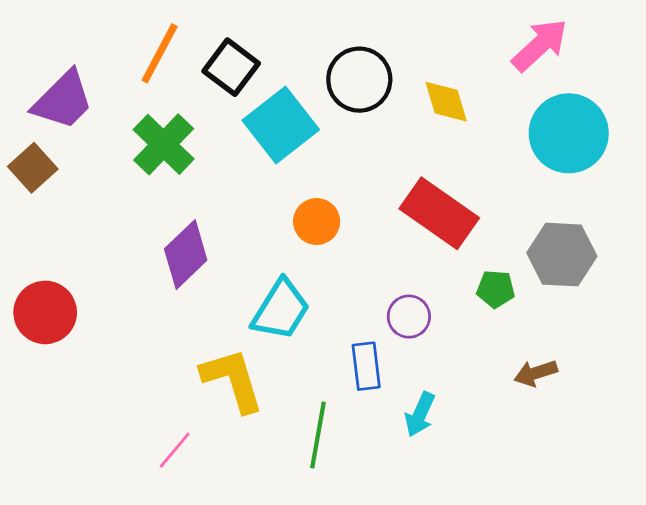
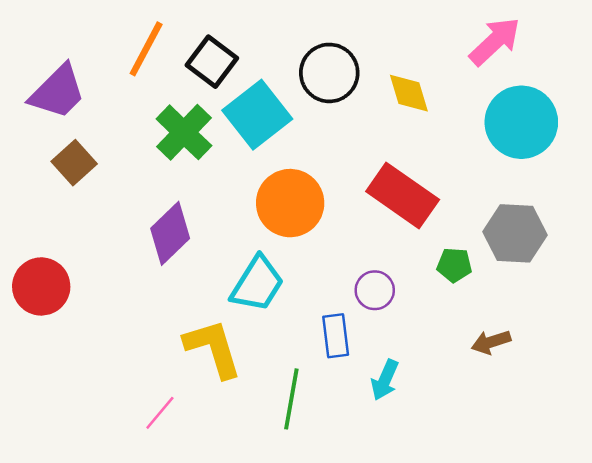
green cross: (164, 144) -> (184, 132), moved
brown square: (33, 168) -> (74, 163), moved
orange circle: (317, 221) -> (290, 203), size x1.6

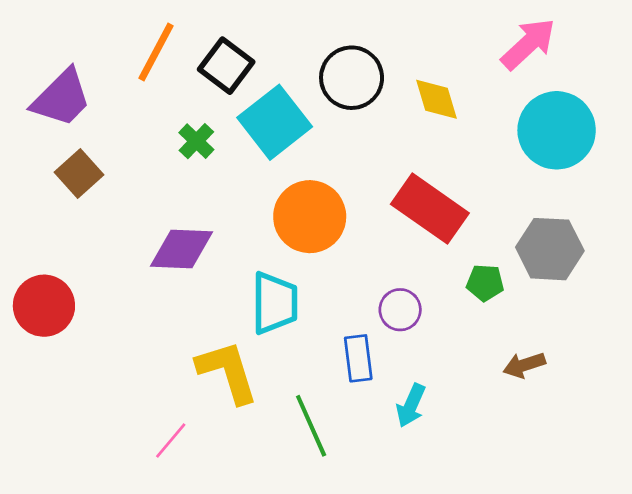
green cross: (184, 132) -> (196, 141), size x0.6
purple diamond: (170, 233) -> (182, 249), turned 46
cyan trapezoid: (257, 284) -> (275, 303), turned -32
green line: (291, 399) -> (311, 426), turned -34

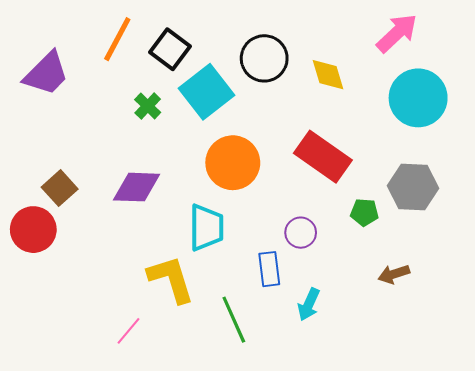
brown square: (79, 173) -> (60, 188), moved

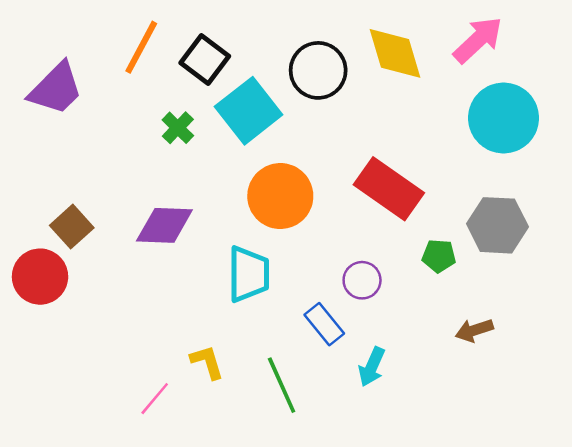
yellow diamond: (328, 75) -> (395, 53), moved, size x1.4
blue rectangle: (269, 269) -> (324, 324), turned -32
yellow L-shape: (171, 279) -> (207, 362), moved, size x0.6

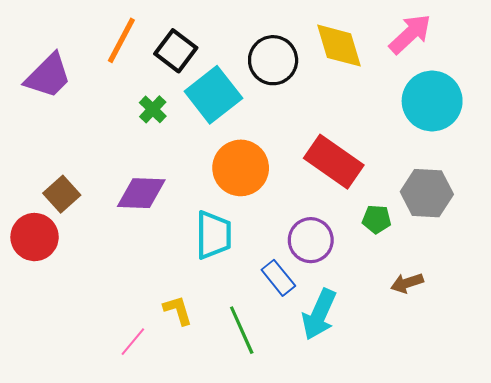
purple circle: (362, 280) -> (311, 240), size x1.4
cyan arrow: (372, 367) -> (319, 314), size x1.5

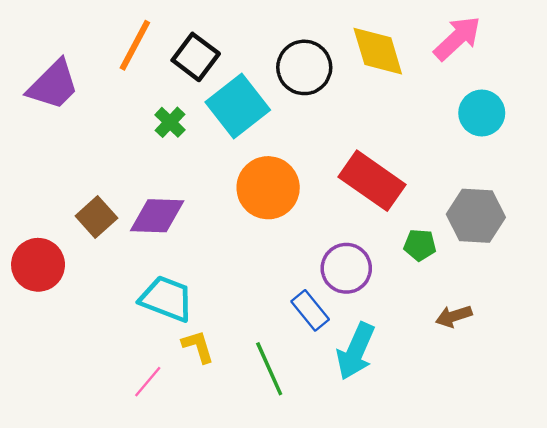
cyan circle: (432, 101) -> (482, 113), size x0.7
brown square: (62, 194) -> (96, 217), moved
cyan trapezoid: (213, 235) -> (166, 299), moved, turned -69

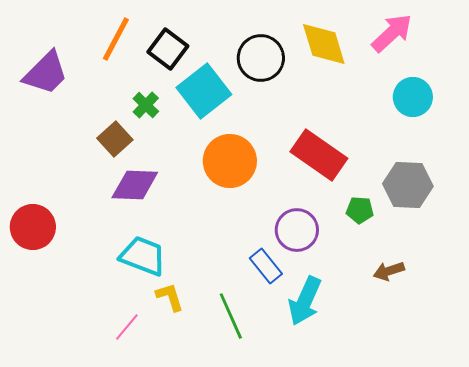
brown square: (96, 217) -> (115, 139), moved

